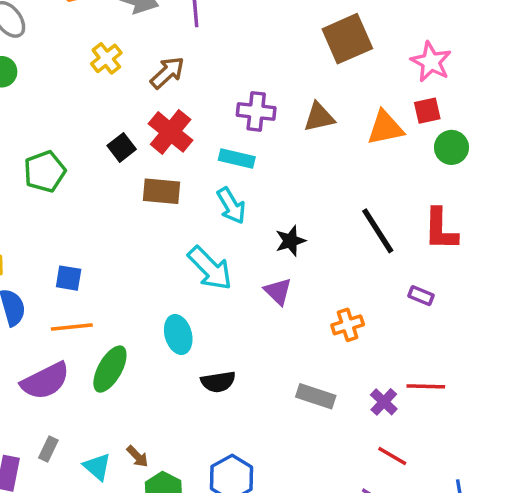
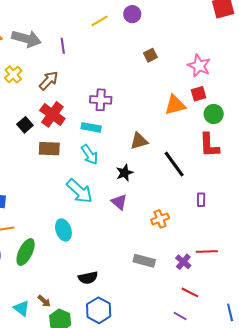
brown square: (347, 39) -> (150, 55), size x0.5
brown triangle: (319, 117) -> (139, 141), moved
red L-shape: (441, 229) -> (209, 145), moved
purple rectangle: (421, 296) -> (201, 200), turned 72
black semicircle: (218, 382) -> (88, 278), moved

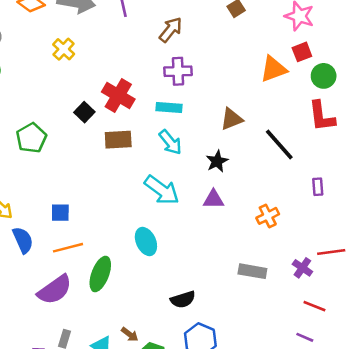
brown arrow: (49, 81) -> (171, 30), moved
purple triangle: (119, 202) -> (214, 199), turned -36

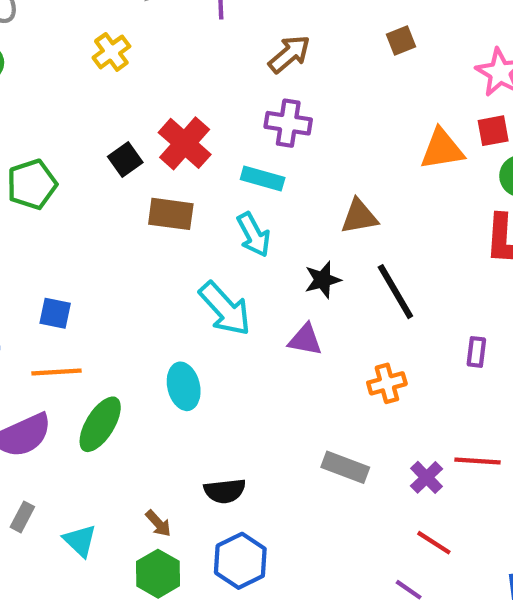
black line: (279, 144) -> (395, 292), moved
brown arrow: (130, 334) -> (158, 523), moved

